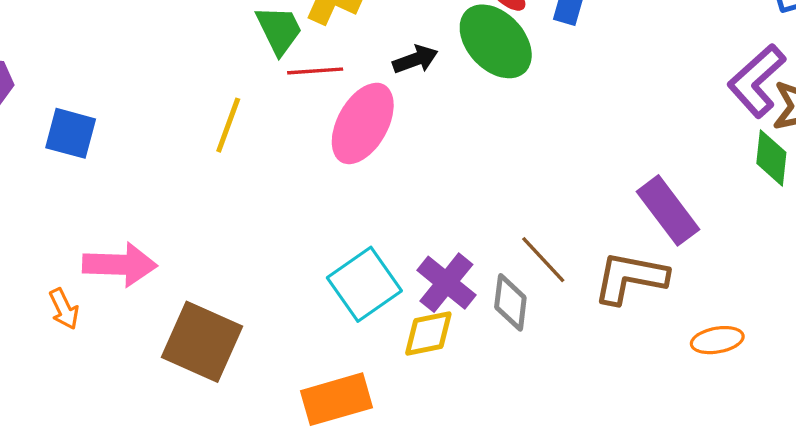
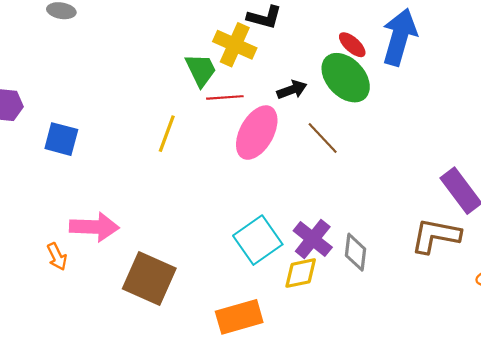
brown line: (543, 260) -> (323, 138), moved

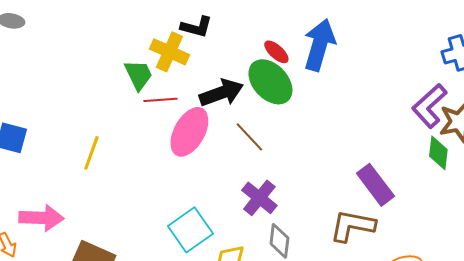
black arrow: (292, 90) -> (221, 93), size x1.6
yellow line: (167, 134) -> (91, 153), moved
purple cross: (313, 239) -> (259, 198), moved

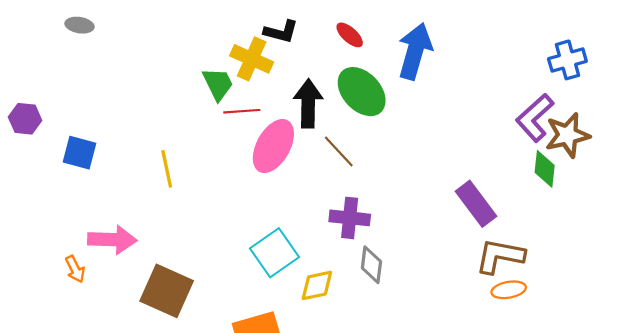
red ellipse: (276, 52) -> (350, 35), moved
black arrow: (221, 93) -> (308, 104), turned -69
yellow line: (91, 153) -> (167, 169), turned -32
purple cross: (259, 198) -> (350, 218), turned -33
brown L-shape: (352, 226) -> (500, 256), moved

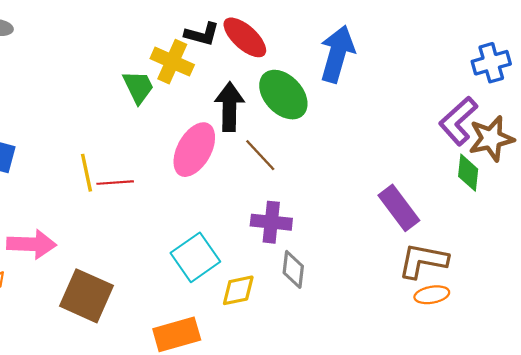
red ellipse: (350, 35) -> (245, 37), moved, size x1.6
red line: (242, 111) -> (115, 183), moved

